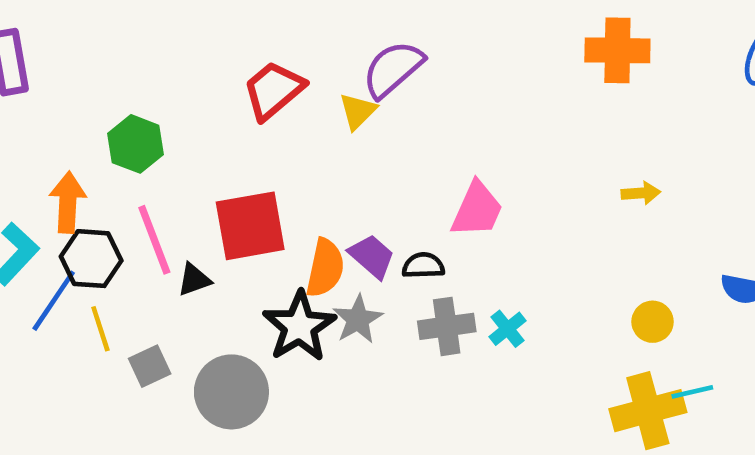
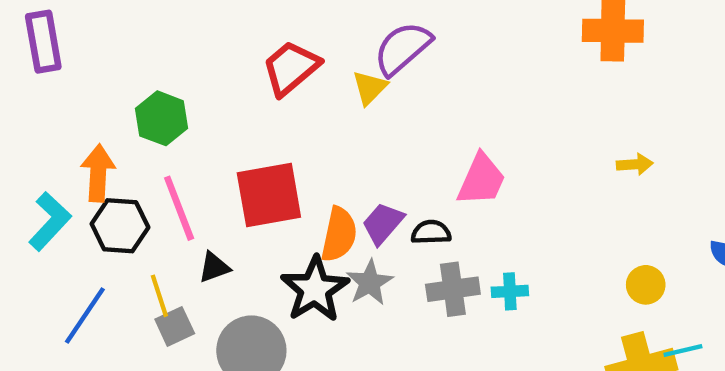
purple trapezoid: (372, 256) -> (383, 223), turned -90
black triangle: (194, 280) -> (214, 267), moved
blue line: (54, 301) -> (85, 315), moved
yellow line: (100, 329) -> (159, 296), moved
cyan cross: (507, 329) -> (510, 291), turned 36

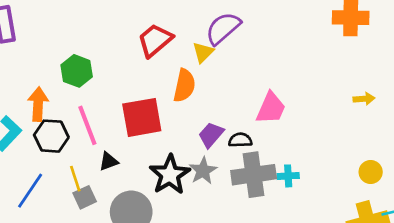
orange semicircle: (339, 234) -> (184, 86), moved
gray cross: (453, 289) -> (254, 175), size x1.4

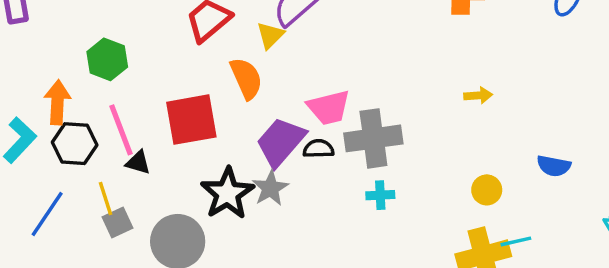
orange semicircle: (184, 86) -> (246, 78), turned -36
pink trapezoid: (271, 108) -> (329, 108), moved, turned 52
purple trapezoid: (211, 135) -> (281, 142), size x1.5
black triangle: (109, 161) -> (138, 162), moved, turned 36
gray cross: (254, 175) -> (373, 138), moved

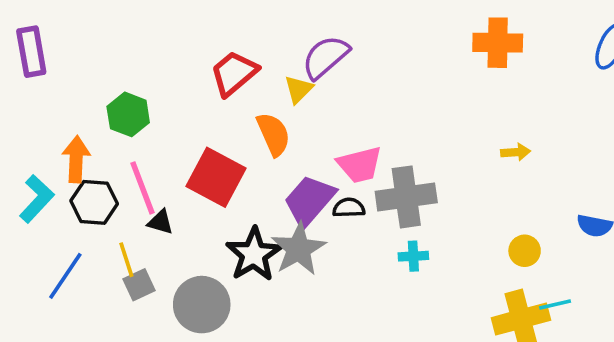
red square: (191, 120) -> (216, 177), turned 38
gray star: (270, 188) -> (299, 249), size x1.4

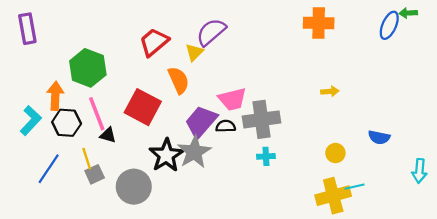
green hexagon: (128, 114) -> (88, 68), size x1.4

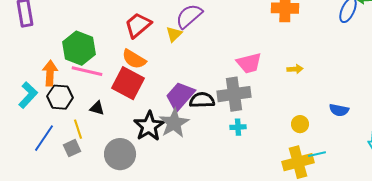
orange semicircle: (179, 80) -> (134, 59), moved, turned 145
pink trapezoid: (232, 99) -> (249, 63), moved
pink line: (97, 114) -> (87, 71), moved, turned -56
black semicircle: (226, 126) -> (202, 100), size x1.4
gray square: (95, 174) -> (72, 148), moved

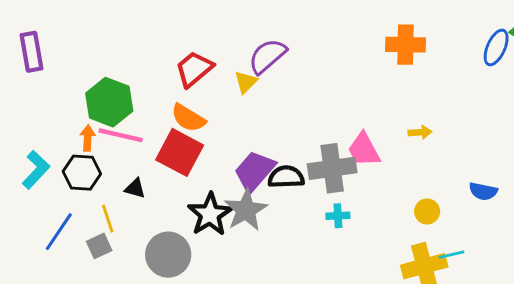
pink trapezoid: (249, 63) -> (364, 150), moved, turned 76
orange arrow: (50, 73) -> (88, 138), moved, size x0.7

